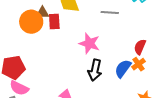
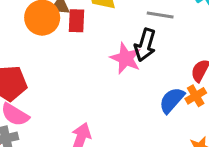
black arrow: (95, 70) -> (145, 45), moved

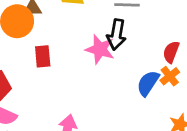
red rectangle: (76, 21) -> (43, 56), moved

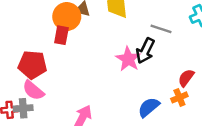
red rectangle: (43, 56) -> (61, 35), moved
blue semicircle: (148, 83) -> (149, 107), moved

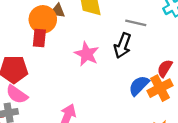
pink star: (128, 59) -> (87, 54), moved
orange cross: (179, 97) -> (160, 88), size x1.5
blue semicircle: (149, 107) -> (139, 86), moved

